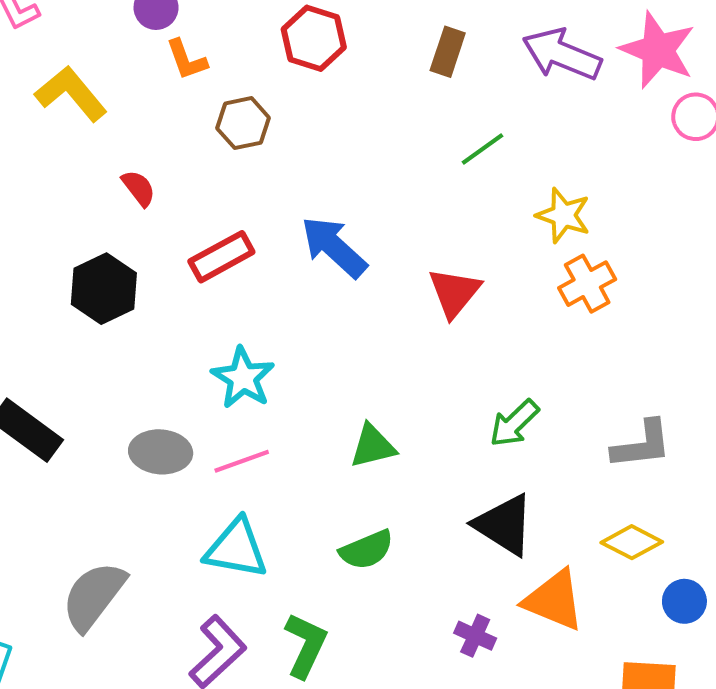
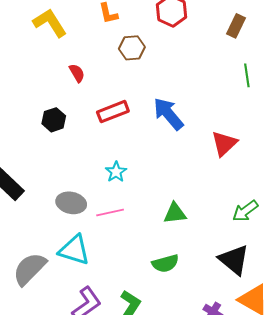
green line: (482, 149) -> (247, 75), turned -70
black hexagon: (104, 289) -> (54, 120), size x0.7
cyan star: (243, 378) -> (116, 172), size x0.7
cyan triangle: (236, 549) -> (74, 250), moved

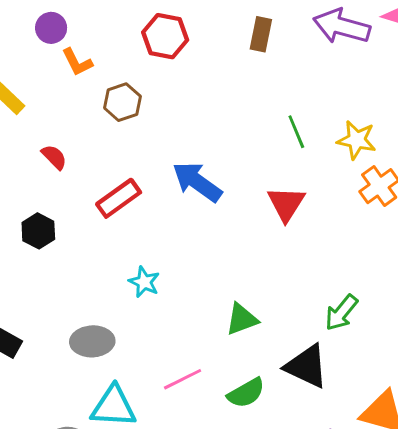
green line: (247, 75) -> (296, 132), moved
green arrow: (245, 211) -> (341, 313), moved
pink line: (110, 212) -> (183, 379), moved
black triangle: (234, 260) -> (306, 366), moved

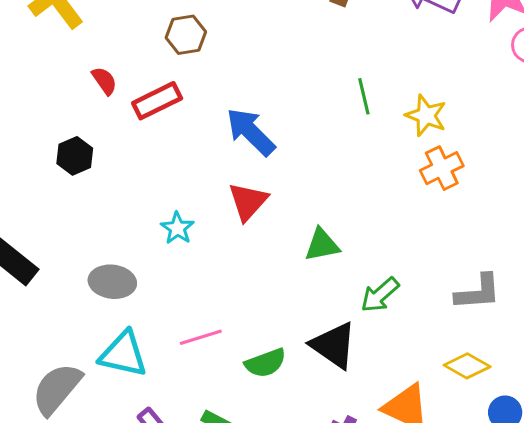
red rectangle: (119, 198) -> (157, 101), moved
red triangle: (286, 204) -> (248, 201), moved
green triangle: (242, 319) -> (322, 245), moved

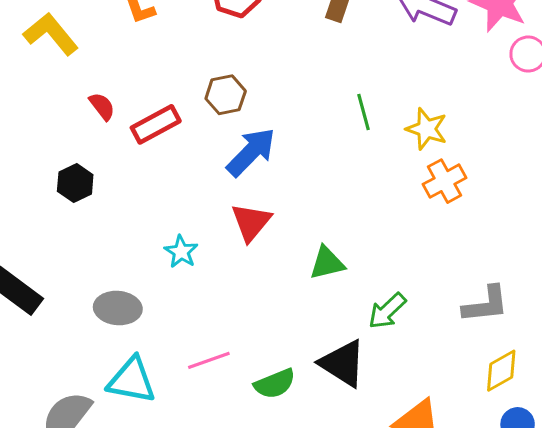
brown hexagon: (186, 35) -> (226, 95), moved
blue arrow: (251, 132) -> (251, 152), turned 92
yellow diamond: (467, 366) -> (501, 371), moved, turned -57

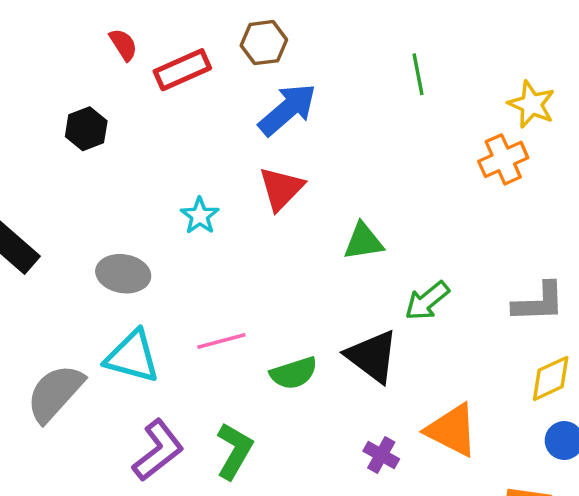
yellow star: (427, 129) -> (531, 104), moved

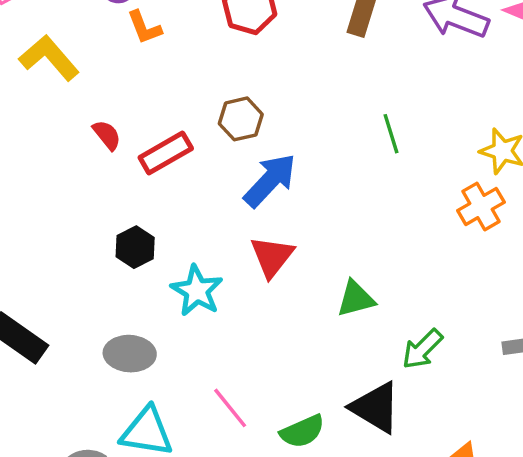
black hexagon: (86, 129) -> (135, 247), moved
cyan star: (200, 216) -> (197, 291), size x1.4
pink line: (221, 341) -> (230, 408), turned 72

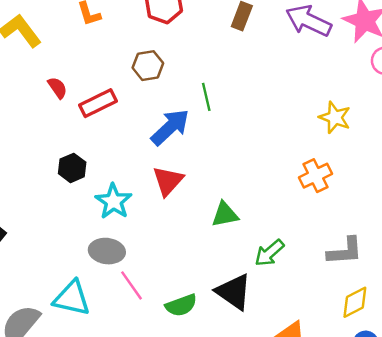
brown hexagon: (241, 119) -> (148, 66), moved
green line: (391, 134) -> (206, 97), moved
orange cross: (481, 206) -> (316, 176), moved
gray ellipse: (130, 354) -> (107, 251), moved

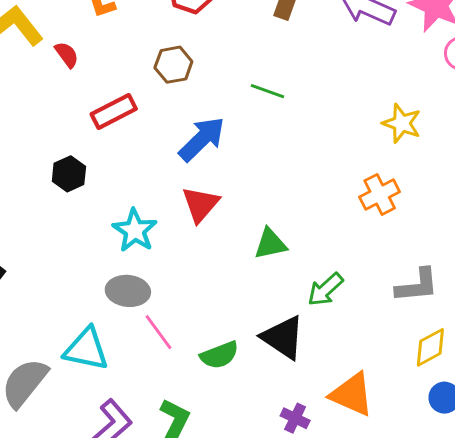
red semicircle: (57, 88) -> (67, 55), moved
green line: (206, 97) -> (267, 91), moved, turned -56
black hexagon: (72, 168) -> (69, 174), moved

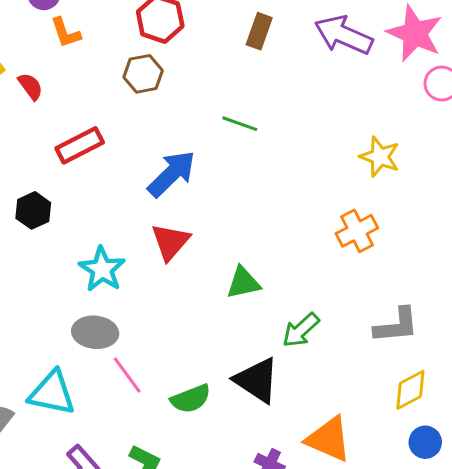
brown hexagon: (173, 65) -> (143, 74), moved

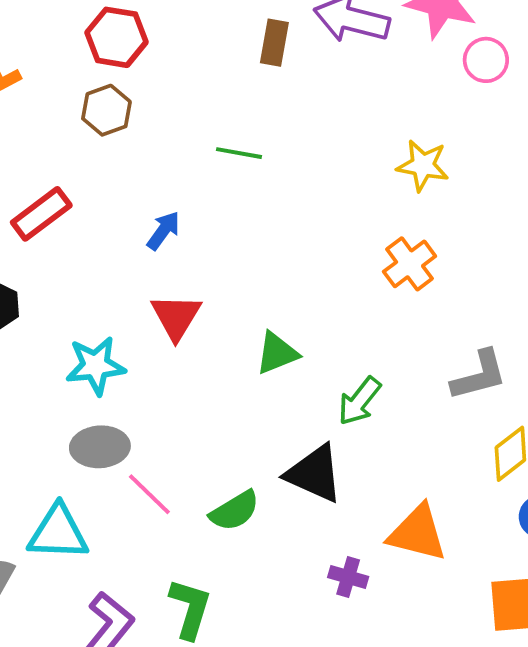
brown rectangle: (259, 31) -> (274, 43), moved
blue arrow: (172, 174) -> (163, 231), size x0.6
cyan star: (102, 269) -> (96, 366), turned -30

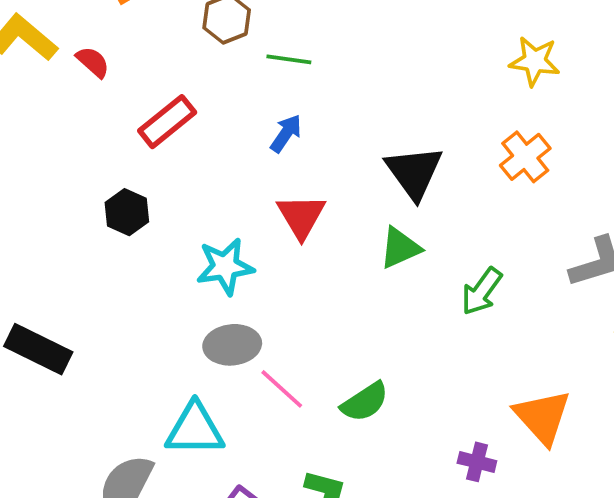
green line: (239, 153) -> (289, 59), moved
black triangle: (314, 474) -> (414, 172), moved, turned 32
orange triangle: (417, 533) -> (542, 417), turned 36

